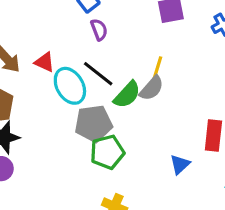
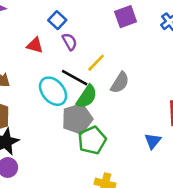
red triangle: (44, 62) -> (35, 45), moved
yellow line: (157, 68) -> (96, 63), moved, turned 36
green semicircle: (127, 95) -> (87, 97), moved

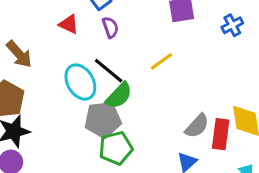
yellow line: (96, 63) -> (161, 61), moved
gray semicircle: (120, 83) -> (197, 126), moved

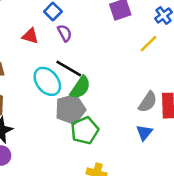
yellow line: (161, 61) -> (148, 44), moved

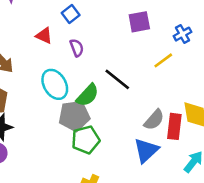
purple semicircle: (65, 33) -> (77, 48), moved
black line: (69, 69) -> (117, 79), moved
blue triangle: (144, 132) -> (146, 150), size x1.5

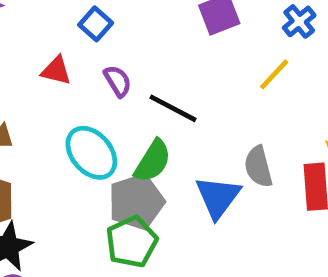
black line: (117, 79) -> (173, 108), moved
gray semicircle: (154, 120) -> (258, 167), moved, turned 135
green pentagon: (86, 140) -> (132, 242), moved
blue triangle: (146, 150) -> (218, 197), moved

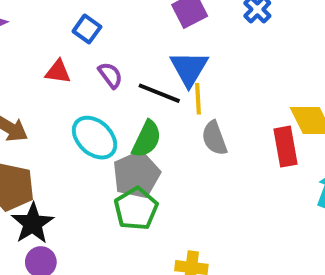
yellow line: (274, 74) -> (198, 99), moved, turned -40
gray semicircle: (258, 167) -> (214, 138), moved
blue triangle: (218, 197) -> (189, 68), moved

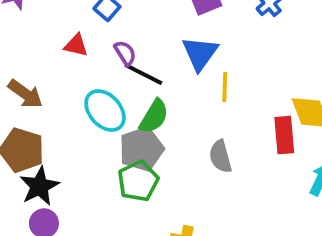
black line: (159, 93) -> (144, 74), moved
yellow line: (198, 99) -> (225, 87), moved
gray semicircle: (214, 138) -> (220, 156), moved

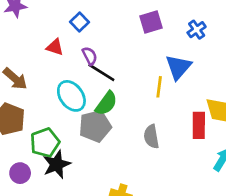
blue triangle: (200, 53) -> (178, 67), moved
green pentagon: (138, 181) -> (45, 143), moved
black star: (39, 186) -> (57, 164), moved

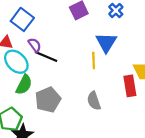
blue square: (80, 22) -> (22, 19), size x1.5
cyan ellipse: (71, 96) -> (16, 62), moved
green semicircle: (106, 103) -> (24, 85), moved

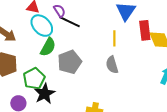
yellow line: (94, 61) -> (114, 38), moved
red rectangle: (130, 86) -> (145, 30), moved

